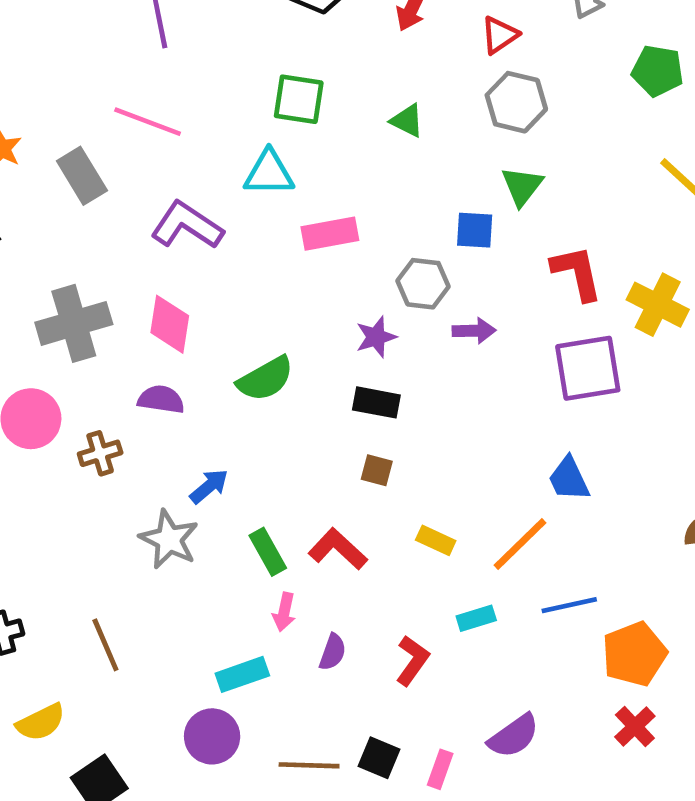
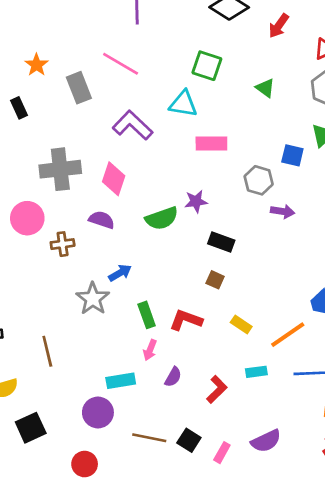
purple star: (376, 337) -> (196, 201), moved
red L-shape: (338, 549) -> (186, 320), turned -32

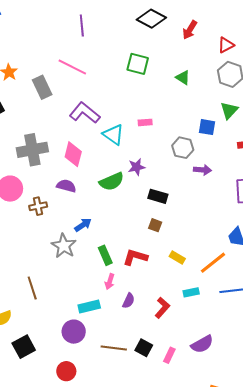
cyan triangle: (183, 104) -> (113, 135), moved, turned 30
pink rectangle: (211, 144) -> (145, 122), size x0.6

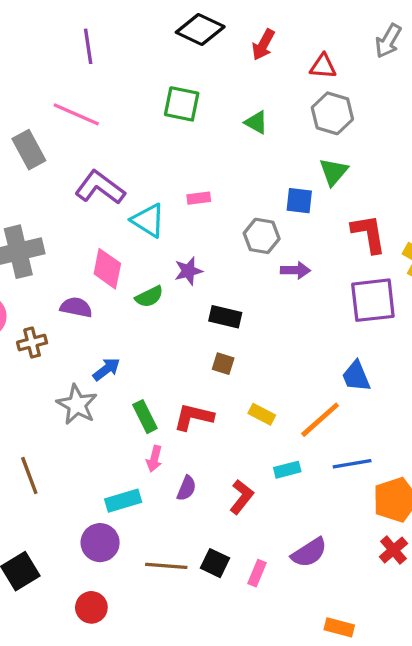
red triangle: (226, 45) -> (323, 66), turned 36
pink diamond: (73, 154) -> (107, 269), moved
green semicircle: (112, 182) -> (149, 297), size x0.7

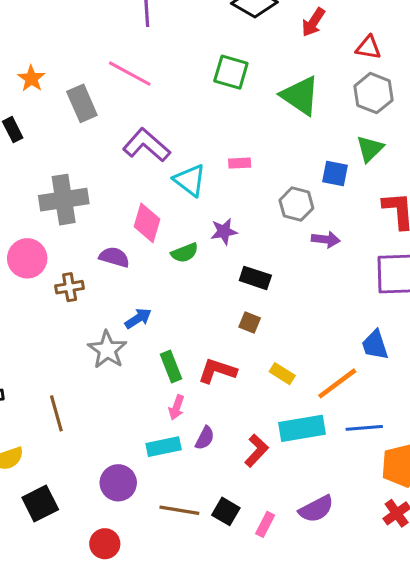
green triangle: (256, 122) -> (300, 96), size x1.8
cyan rectangle: (287, 470) -> (302, 428), size x1.8
cyan rectangle: (123, 501) -> (164, 447), moved

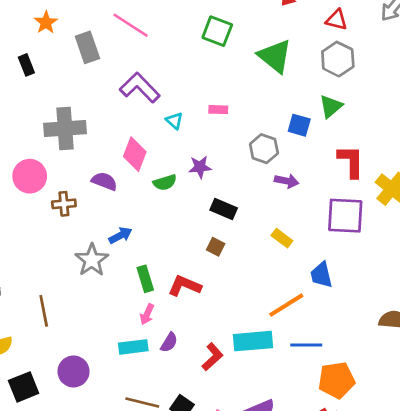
cyan triangle: (190, 180) -> (174, 121), size x0.6
yellow rectangle: (282, 374) -> (282, 238), moved
purple circle: (118, 483) -> (74, 371), moved

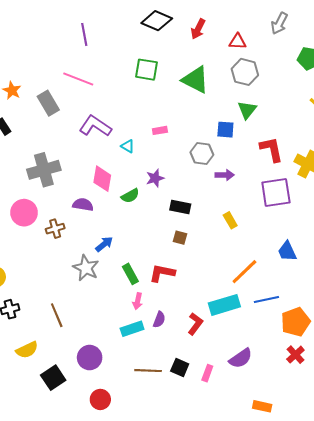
yellow rectangle: (282, 238) -> (230, 220), turned 35
blue trapezoid: (321, 275) -> (287, 251), moved

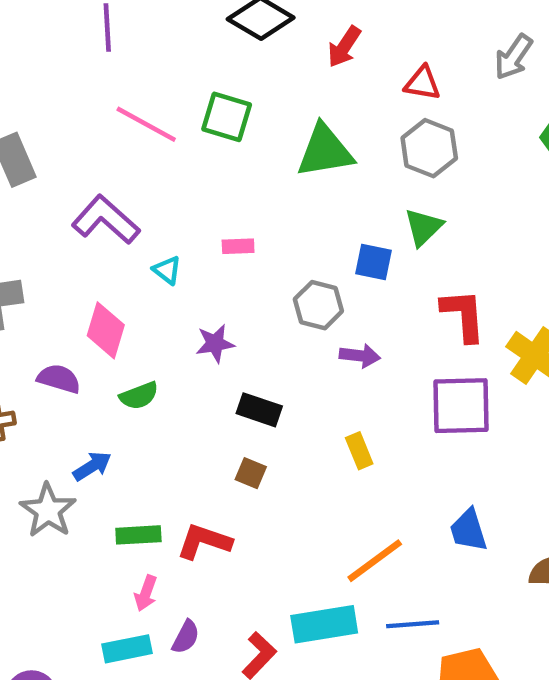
pink line: (78, 79) -> (146, 124), moved
green triangle: (195, 80) -> (325, 151), turned -44
green semicircle: (130, 196) -> (139, 396), moved
green rectangle: (130, 274) -> (138, 535), turned -72

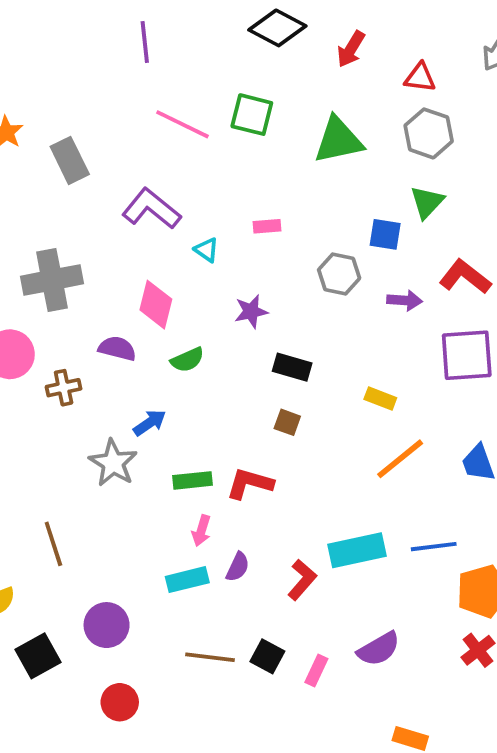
red L-shape: (463, 315) -> (465, 277), turned -45
purple arrow: (360, 356) -> (405, 300), moved
yellow rectangle: (359, 451) -> (380, 399), turned -44
orange line: (375, 561) -> (400, 459), moved

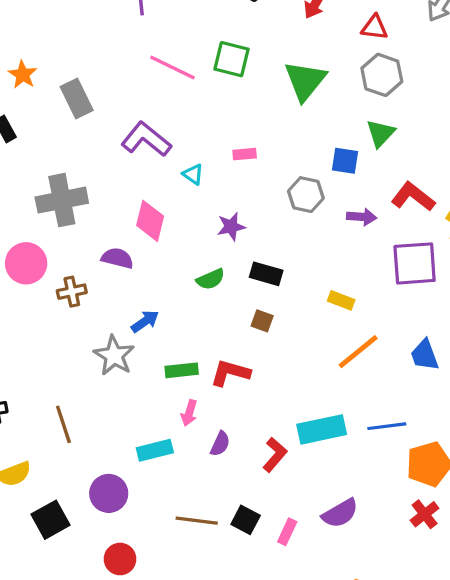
green triangle: (338, 140) -> (305, 81), turned -39
green semicircle: (187, 360) -> (211, 279), moved
cyan rectangle: (187, 580) -> (155, 450), moved

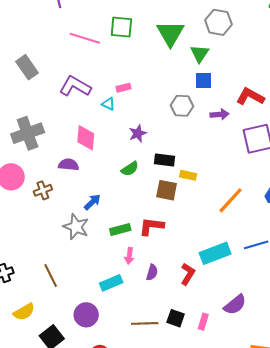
green triangle: (381, 133) -> (200, 54), moved
pink rectangle: (245, 154) -> (123, 88), moved
yellow rectangle: (341, 300) -> (188, 175), moved
brown square: (262, 321) -> (167, 190), size x1.5

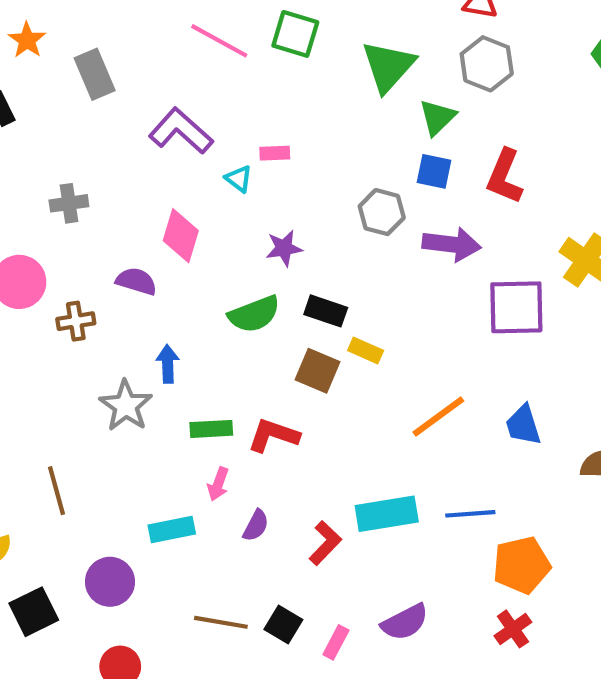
red L-shape: (250, 97) -> (505, 176), moved, turned -108
purple arrow: (220, 114) -> (452, 244), size x1.5
gray cross: (28, 133) -> (69, 203), size x0.6
green semicircle: (130, 169) -> (254, 314), size x1.4
blue arrow: (92, 202) -> (168, 364), turned -60

